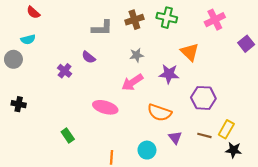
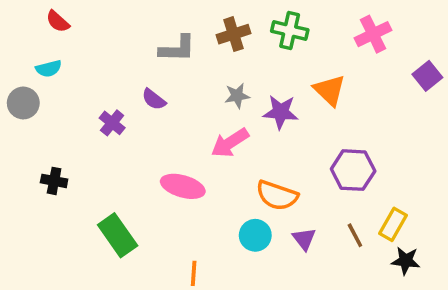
purple star: (169, 74) -> (281, 112), moved
black cross: (19, 104) -> (54, 181), moved
green rectangle: (68, 135) -> (118, 235), size x1.6
brown line: (204, 135) -> (355, 235), turned 48
cyan circle: (147, 150) -> (255, 235), moved

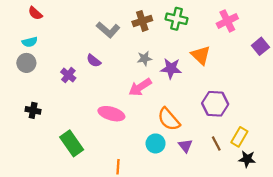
gray L-shape: (177, 49) -> (108, 30), turned 40
gray circle: (23, 103) -> (26, 63), moved
orange semicircle: (277, 195) -> (169, 119), turned 30

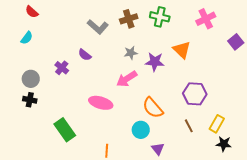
cyan semicircle: (30, 42) -> (27, 38), turned -40
gray circle: (26, 63) -> (31, 79), moved
brown line: (216, 143) -> (189, 126), moved
purple triangle: (185, 146) -> (158, 149), moved

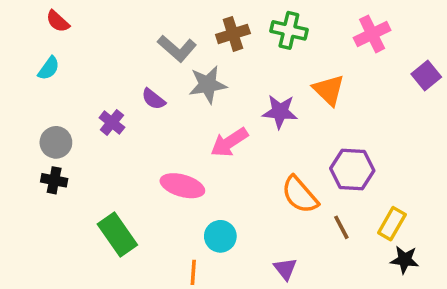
gray star: (131, 53) -> (208, 85), moved, size x1.5
orange semicircle: (153, 108) -> (300, 195), moved
cyan circle: (141, 130) -> (220, 236), moved

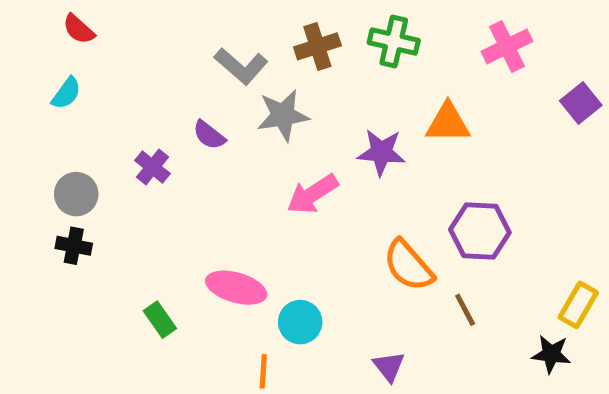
orange triangle: (329, 90) -> (448, 123), turned -44
pink ellipse: (182, 186) -> (236, 288), moved
yellow rectangle: (392, 224) -> (578, 305), moved
green rectangle: (117, 234) -> (160, 320), size x0.6

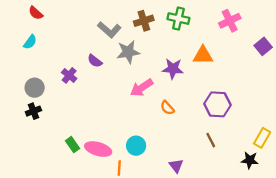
black cross: (74, 246) -> (33, 111), turned -32
orange semicircle: (408, 265) -> (167, 108), moved, size x0.6
pink ellipse: (236, 288) -> (98, 149), moved

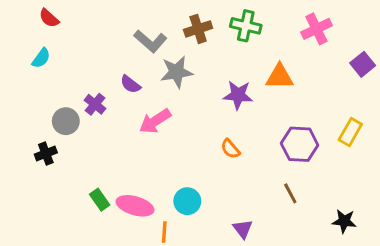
gray circle: (35, 88) -> (66, 121), moved
pink arrow: (142, 88) -> (155, 121), moved
yellow rectangle: (262, 138) -> (350, 132), moved

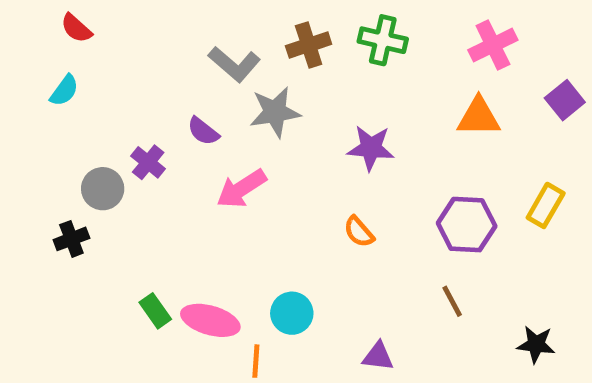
orange triangle: (280, 77) -> (479, 117), moved
purple triangle: (243, 229) -> (378, 356), turned -45

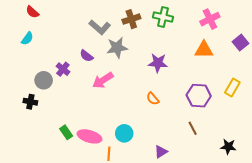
black cross: (71, 239) -> (30, 102), turned 32
purple triangle: (378, 356) -> (161, 152), turned -40

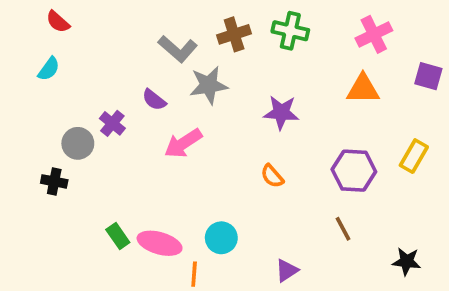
purple square: (241, 43) -> (428, 76), turned -35

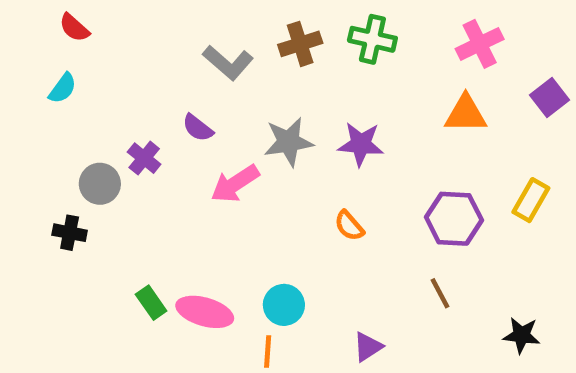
purple square: (428, 76) -> (549, 98), turned 36
gray star: (209, 85) -> (289, 142), moved
orange line: (194, 274) -> (268, 351), moved

